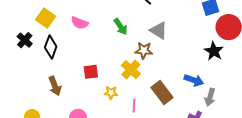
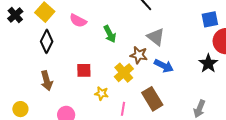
green arrow: (121, 27) -> (110, 34), moved
black cross: (25, 40) -> (15, 15), moved
blue arrow: (194, 80) -> (164, 66), moved

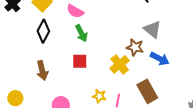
green arrow: (110, 34) -> (81, 33), moved
yellow star: (102, 93) -> (99, 96), moved

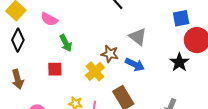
gray triangle: (152, 29) -> (138, 37), moved
green arrow: (81, 33) -> (66, 43), moved

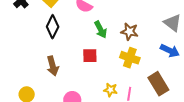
brown star: (110, 54) -> (129, 31), moved
yellow cross: (95, 71) -> (130, 58), turned -30

